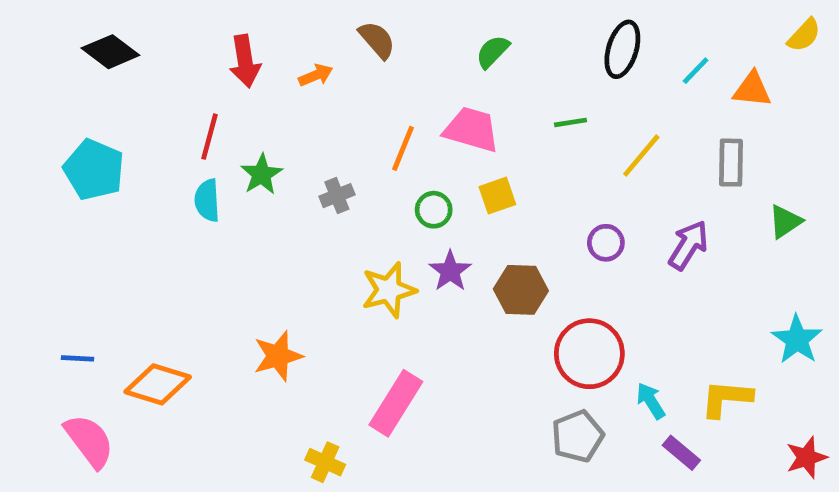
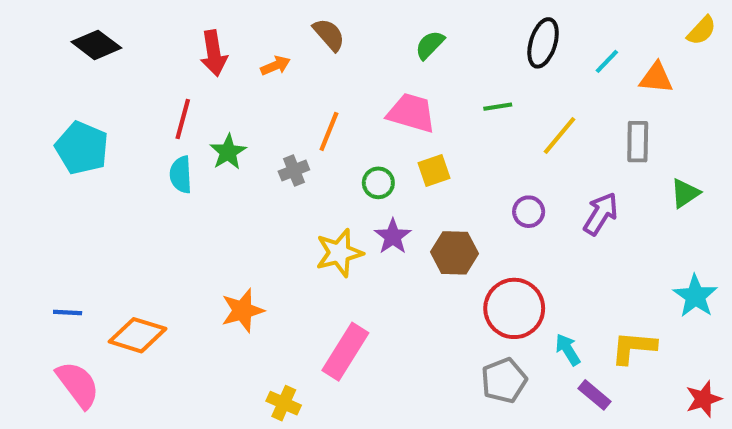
orange line: (403, 148) -> (329, 131), moved

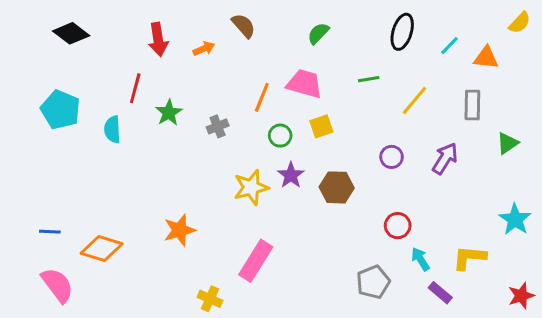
orange line: (329, 131) -> (262, 97), moved
cyan semicircle: (181, 175) -> (112, 129), moved
red circle: (514, 308) -> (398, 226), moved, size x0.6

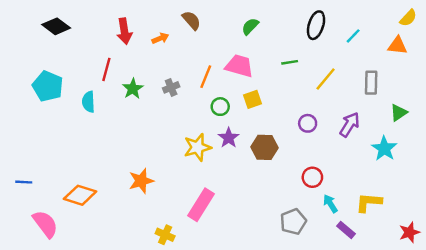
orange triangle: (486, 58) -> (397, 46), moved
gray cross: (218, 126) -> (171, 87), moved
cyan star: (515, 219) -> (384, 149), moved
blue line: (50, 232) -> (24, 182), moved

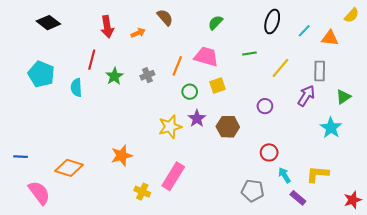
orange triangle: (397, 46) -> (330, 38), moved
purple arrow: (350, 125) -> (306, 96), moved
gray pentagon: (293, 222) -> (253, 191), turned 30
yellow cross: (165, 235) -> (142, 192), moved

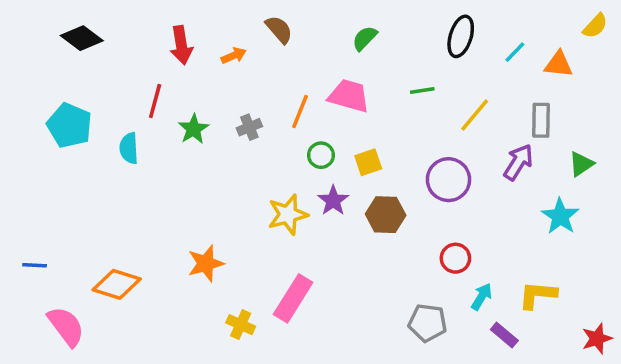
yellow square: (218, 85) -> (368, 162), moved
purple circle: (265, 106) -> (448, 180), size x1.6
cyan arrow: (285, 175) -> (482, 297), turned 63

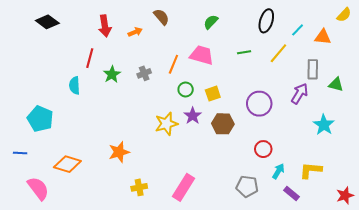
yellow line: (475, 115) -> (278, 53), moved
cyan pentagon: (69, 125) -> (40, 119), moved
green triangle: (581, 164) -> (336, 84), moved, turned 49
pink rectangle: (293, 298) -> (184, 187), moved
yellow cross: (241, 325) -> (139, 187), turned -35

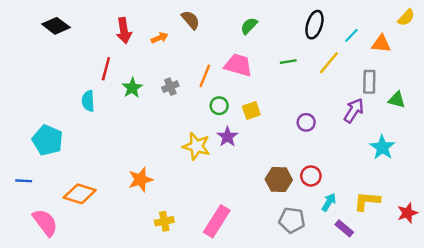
purple circle: (259, 104) -> (306, 122), size x0.6
yellow star: (166, 124) -> (197, 146), turned 30
brown hexagon: (223, 124) -> (279, 180), moved
red star: (345, 195) -> (407, 213), moved

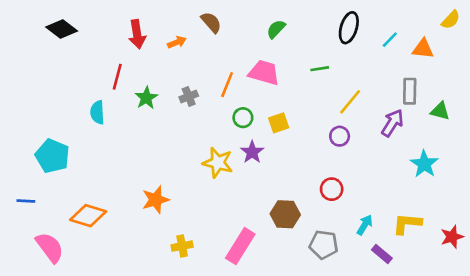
yellow line: (329, 63) -> (350, 102), moved
red circle: (311, 176) -> (332, 189), moved
brown hexagon: (279, 180) -> (285, 214), moved

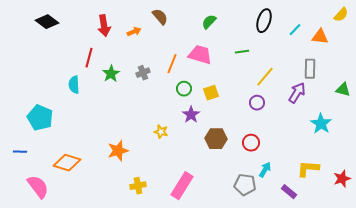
green triangle: (440, 111) -> (343, 90), moved
yellow star: (218, 163) -> (161, 132), moved, size x0.6
brown hexagon: (285, 214) -> (216, 139), moved
cyan arrow: (365, 225) -> (265, 170), moved

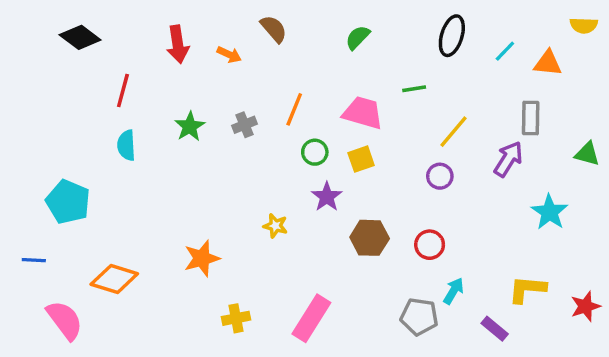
yellow semicircle: (341, 15) -> (584, 25), turned 49
orange arrow: (134, 32) -> (229, 55), turned 48
pink trapezoid: (200, 55) -> (363, 113), moved
red line: (89, 58) -> (123, 91), moved

